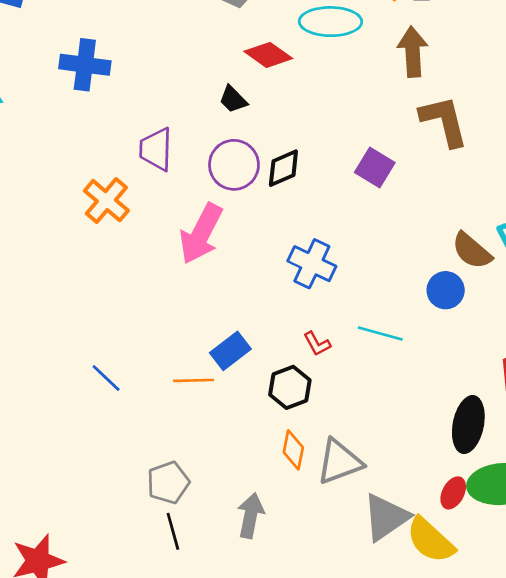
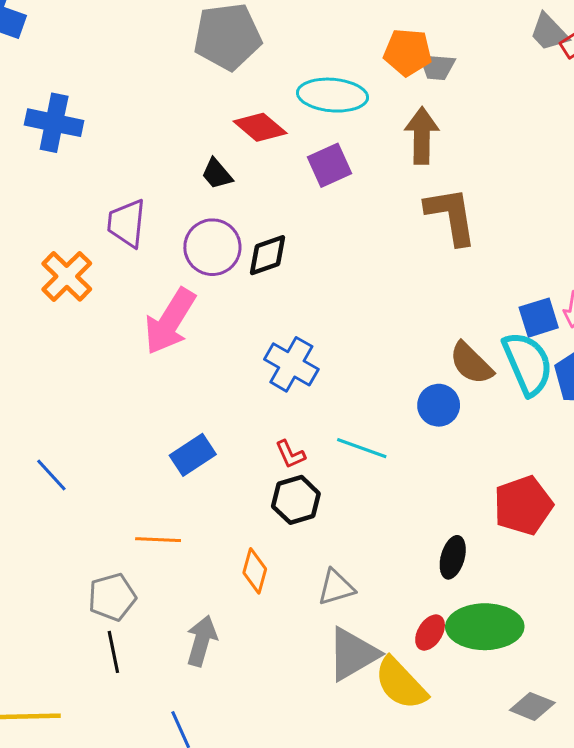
purple square: (375, 167) -> (329, 165), moved, turned 30
orange line: (194, 380) -> (158, 540), moved
black hexagon: (290, 387) -> (296, 500), moved
black ellipse: (468, 425) -> (453, 557), size x0.7
gray triangle: (340, 462) -> (336, 587), moved, size x0.7

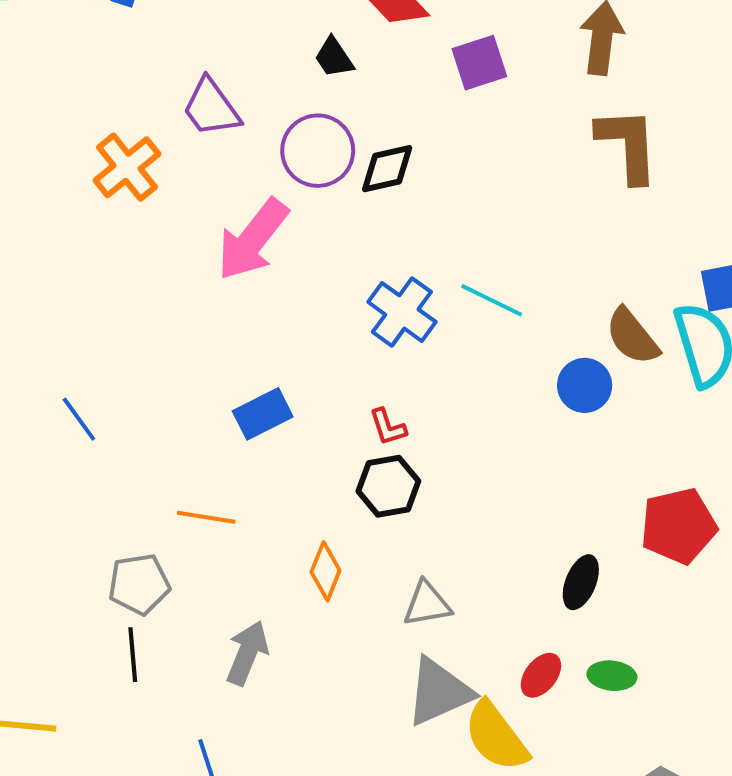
purple trapezoid: (127, 223) -> (211, 108), turned -48
cyan line: (362, 448) -> (492, 300), moved
green ellipse: (485, 627) -> (612, 676), size x0.5

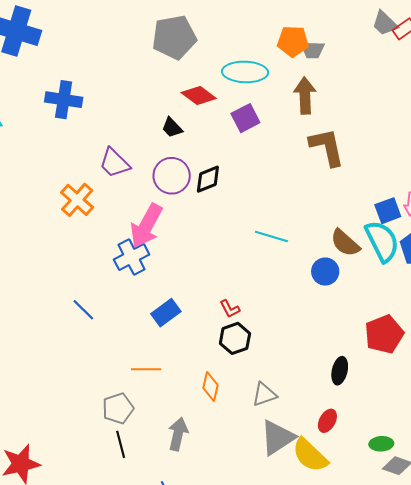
blue cross: (402, 312) -> (132, 257), moved, turned 36
blue line: (79, 419) -> (83, 310), moved
green ellipse: (612, 676) -> (381, 444), moved

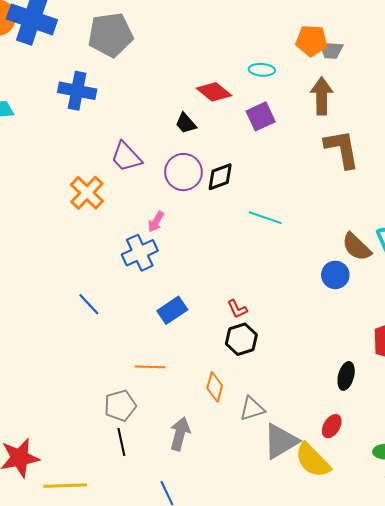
gray pentagon: (174, 37) -> (111, 35), moved
cyan ellipse: (245, 72) -> (262, 70), size x0.6
pink arrow: (146, 226) -> (156, 222), size x0.5
cyan line: (271, 236) -> (265, 218), moved
gray triangle: (264, 394) -> (252, 409), moved

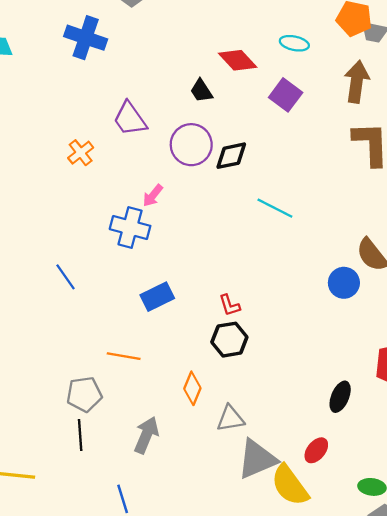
purple square: (261, 116) -> (286, 95), turned -36
orange cross: (87, 193) -> (81, 153), size x0.7
blue cross: (140, 253) -> (130, 228), turned 32

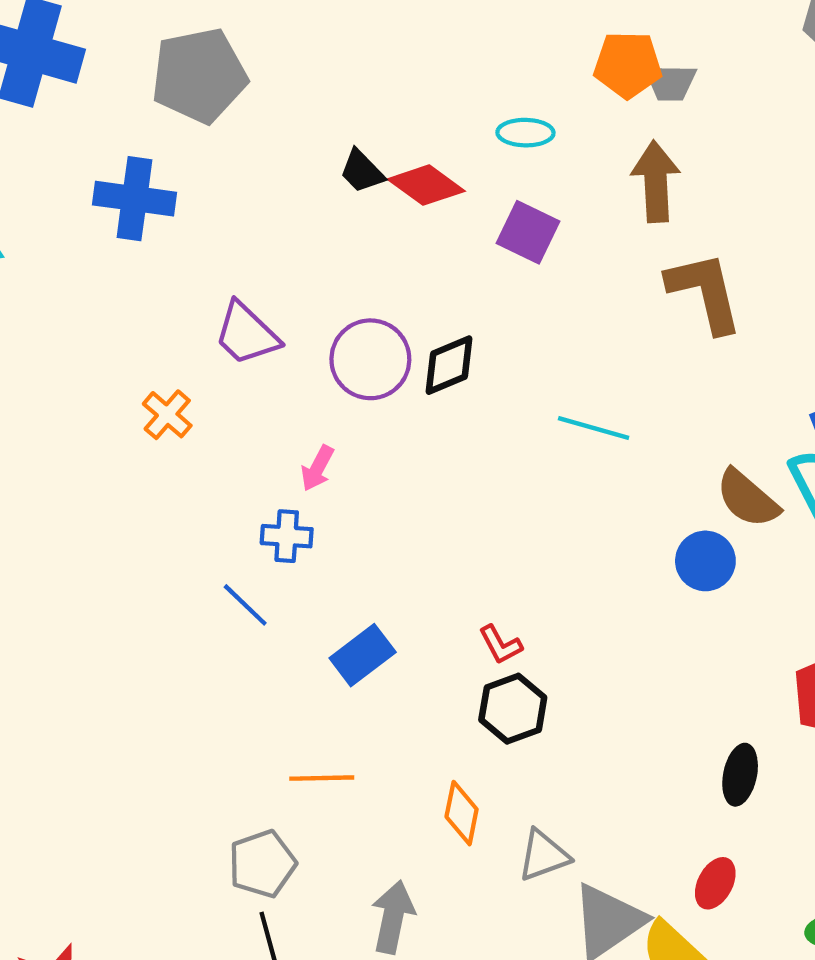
black trapezoid: (201, 91) -> (362, 171), moved
cyan line: (275, 208) -> (594, 428), moved
blue cross: (130, 228) -> (287, 536), size x0.7
blue line: (65, 277) -> (245, 605), moved

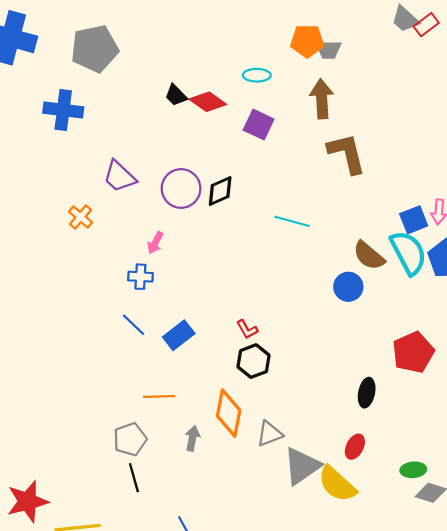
blue line: (245, 605) -> (133, 325), moved
orange diamond: (462, 813) -> (229, 413), size x1.5
gray arrow: (393, 917) -> (192, 438), moved, size x0.7

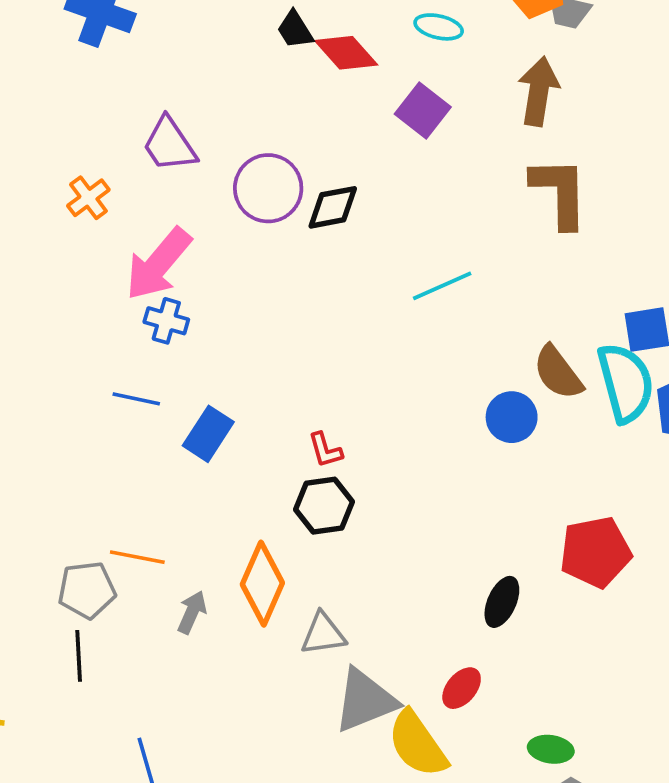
cyan line: (292, 221) -> (442, 286), turned -52
pink arrow: (155, 243) -> (158, 264), moved, size x2.0
blue line: (133, 325) -> (136, 399), turned -44
blue rectangle: (179, 335) -> (208, 434), turned -32
orange line: (159, 396) -> (137, 557), moved

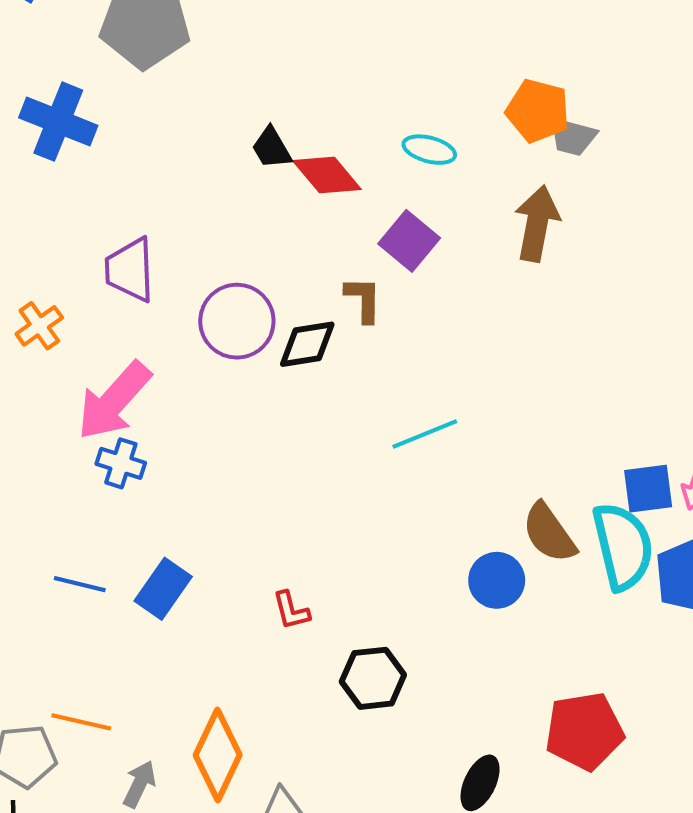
purple trapezoid: (169, 144) -> (130, 270), turned 30
brown L-shape: (560, 192) -> (363, 299), moved, size x0.6
blue line: (136, 399) -> (80, 584), moved
black hexagon: (324, 506) -> (373, 678), moved

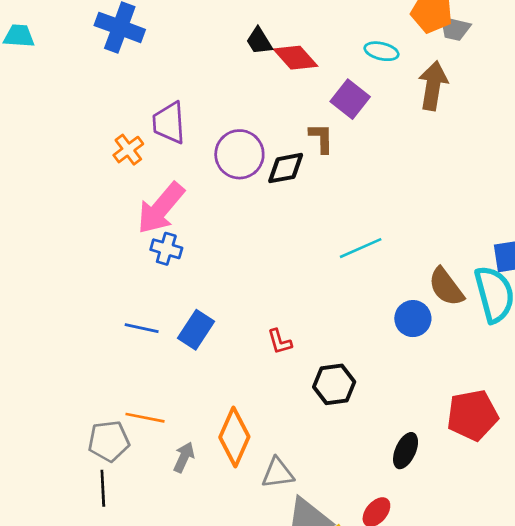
cyan ellipse: (429, 150) -> (381, 51), moved
orange cross: (39, 326) -> (128, 150), moved
cyan line: (425, 434) -> (361, 248), moved

